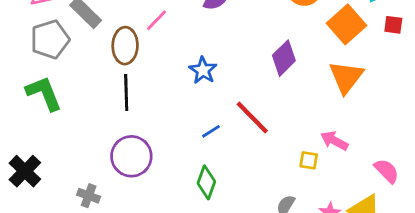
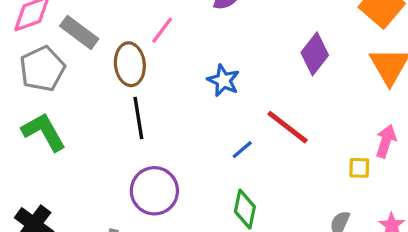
pink arrow: (334, 141) -> (386, 141), turned 88

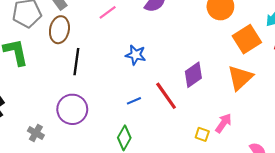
purple diamond: (315, 54) -> (193, 75), moved
brown ellipse: (130, 64) -> (59, 30), moved
blue star: (223, 81) -> (136, 55), turned -30

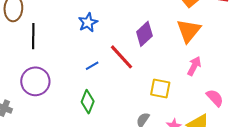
blue star: (136, 55) -> (88, 22), turned -30
pink arrow: (224, 123) -> (194, 66), moved
yellow square: (202, 134) -> (160, 89), size x1.5

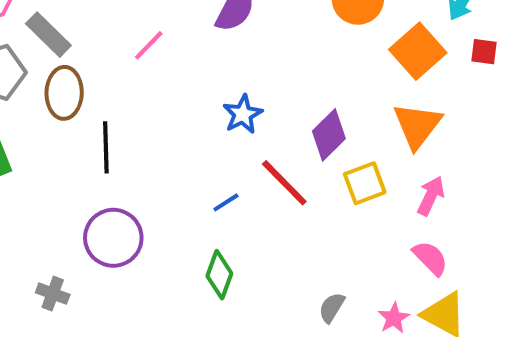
blue star: (88, 22) -> (243, 114), moved
yellow square: (160, 89) -> (365, 183), moved, turned -30
pink semicircle: (215, 98) -> (430, 258), moved

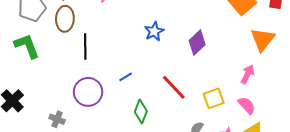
orange triangle: (417, 125) -> (263, 39), moved
red line: (284, 183) -> (174, 87), moved
yellow square: (365, 183) -> (214, 98), moved
blue line: (226, 202) -> (126, 77), moved

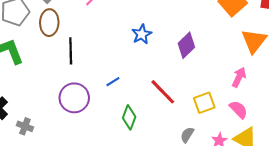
gray cross: (57, 119) -> (25, 126), moved

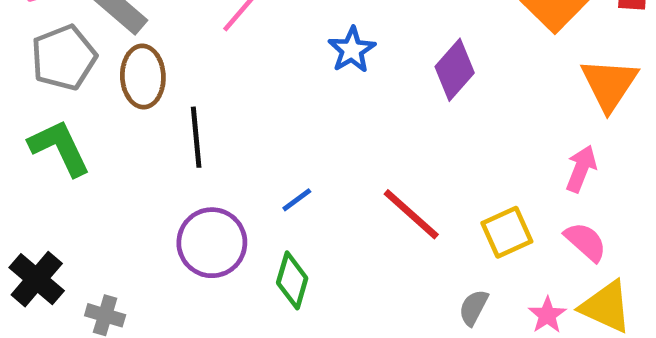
blue star: (142, 34) -> (352, 50), moved
purple diamond: (186, 45) -> (455, 70), moved
green diamond: (129, 117) -> (292, 280), moved

